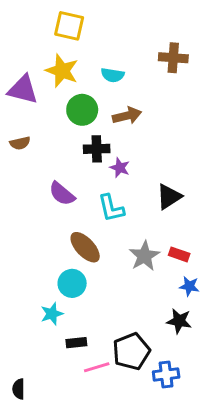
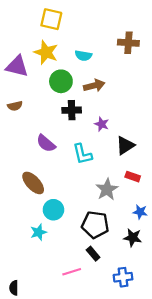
purple star: (120, 168) -> (102, 124), moved
brown ellipse: (85, 247) -> (33, 183), moved
red rectangle: (179, 254) -> (133, 177), moved
black rectangle: (76, 343) -> (93, 254), moved, turned 56
black pentagon: (131, 351) -> (95, 225), moved, turned 30

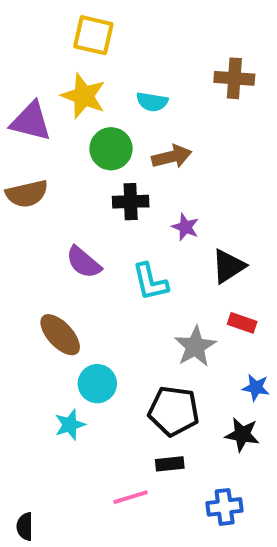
brown semicircle: (15, 106) -> (27, 194), size x1.5
black rectangle: (93, 254) -> (170, 464), turned -56

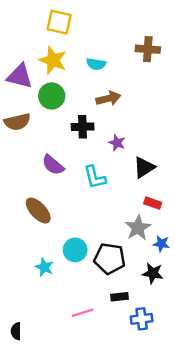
green circle: (111, 149) -> (52, 96), moved
gray star: (195, 346) -> (138, 228), moved
cyan circle: (97, 384) -> (75, 250), moved
cyan star: (70, 425) -> (44, 267), turned -30
black rectangle: (170, 464) -> (119, 297), moved

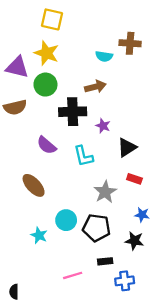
cyan semicircle: (96, 64) -> (104, 56), moved
black cross: (83, 127) -> (73, 112), size x1.4
gray star: (138, 228) -> (105, 192), moved

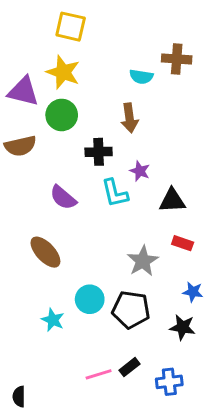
brown arrow: (95, 87) -> (129, 118), turned 96
black cross: (73, 112) -> (99, 152), size x0.7
black triangle: (127, 147) -> (172, 200), turned 30
cyan L-shape: (83, 156) -> (115, 193), moved
black rectangle: (105, 261) -> (129, 367), moved, turned -32

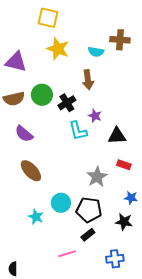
yellow star: (63, 72) -> (58, 49), moved
green circle: (62, 115) -> (42, 95), moved
black cross: (99, 152) -> (67, 103), turned -30
purple semicircle: (63, 198) -> (24, 134), moved
black rectangle: (129, 367) -> (88, 235), moved

